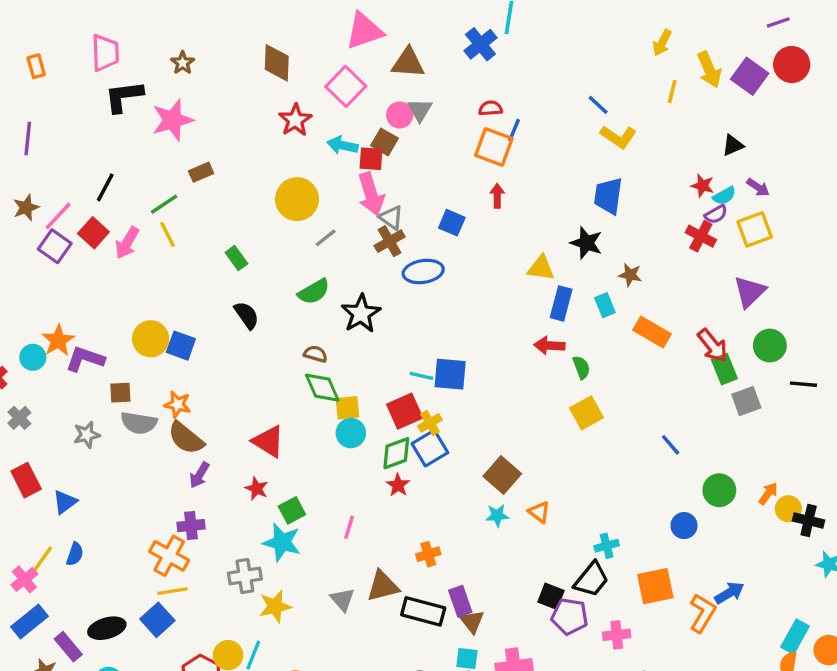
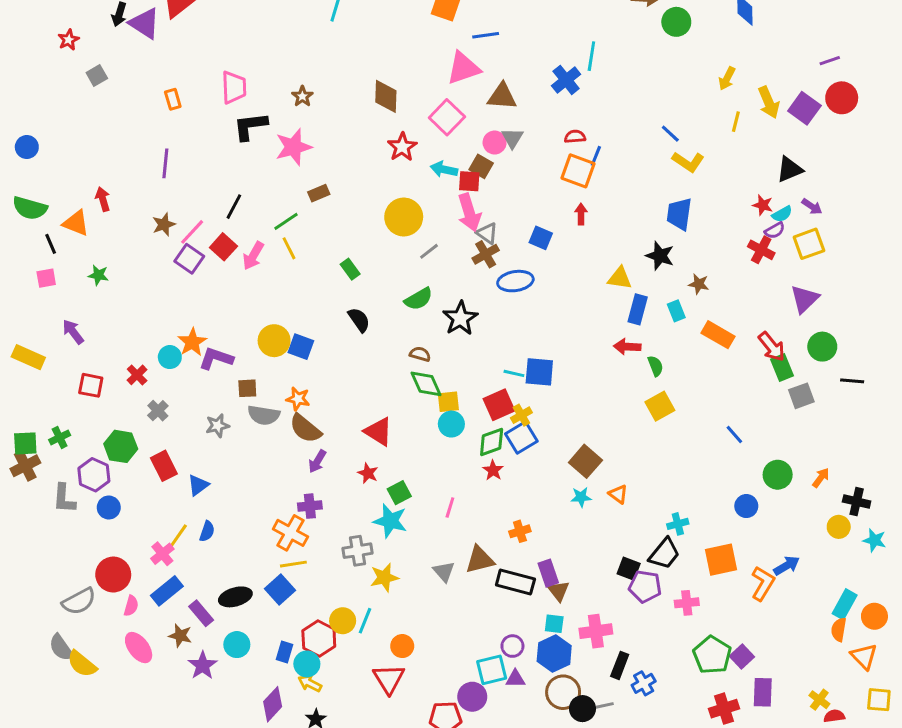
black triangle: (733, 145) -> (790, 169), size x1.4
yellow circle: (788, 509) -> (839, 527), moved

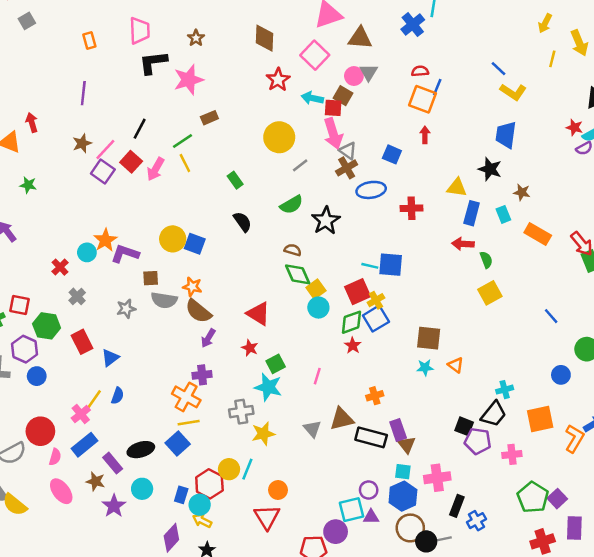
red cross: (761, 250) -> (412, 208), moved, turned -30
red square: (91, 385) -> (20, 305), moved
yellow square: (448, 402) -> (316, 289), turned -30
brown square: (585, 461) -> (429, 338), turned -35

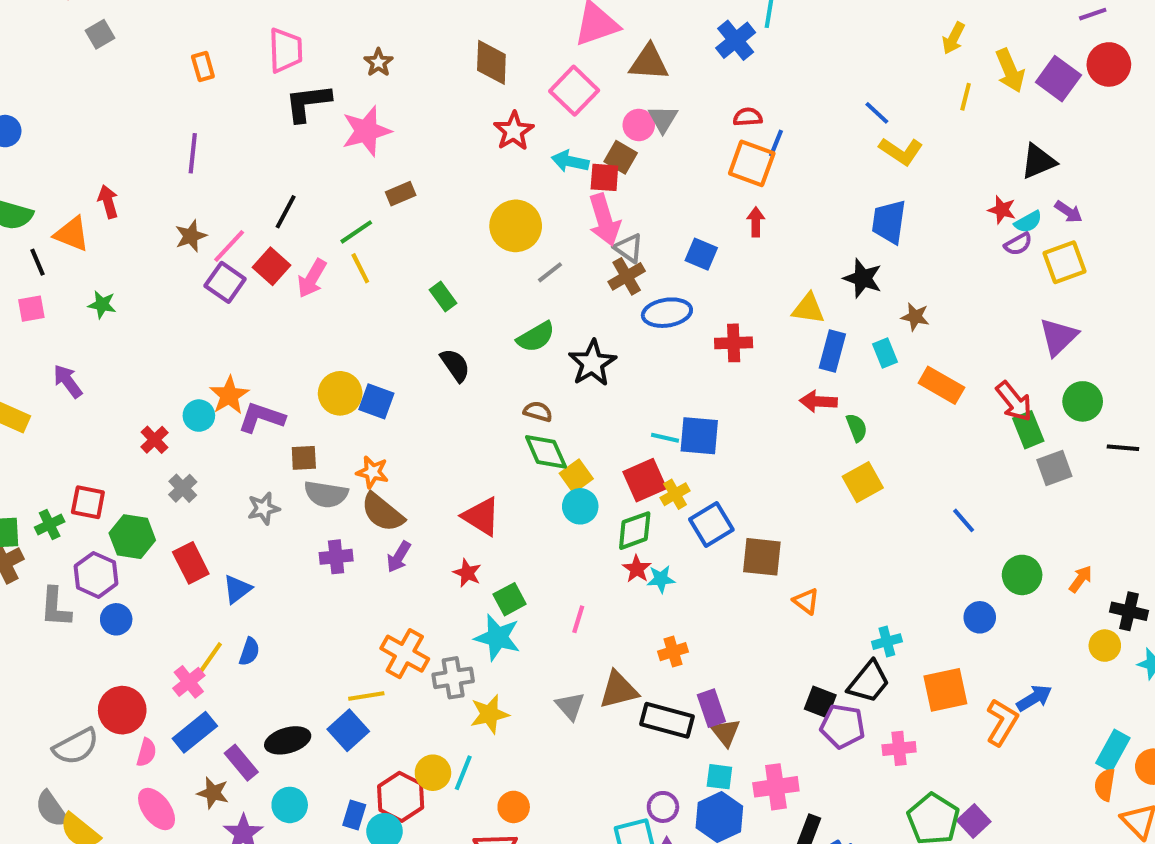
blue square: (376, 319) -> (711, 524), moved
cyan star: (425, 368) -> (661, 579), moved
purple cross: (202, 375) -> (336, 557), moved
orange cross: (186, 397) -> (405, 654), moved

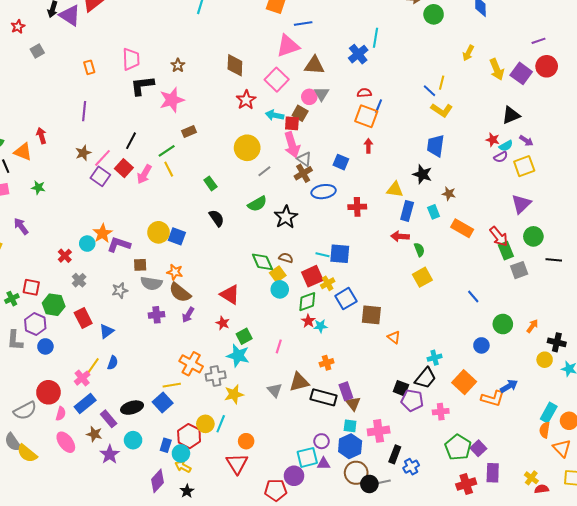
yellow line: (966, 97) -> (442, 83), moved
brown semicircle: (538, 412) -> (286, 258), moved
orange square: (945, 690) -> (464, 382), turned -35
orange L-shape: (1002, 722) -> (493, 398), turned 75

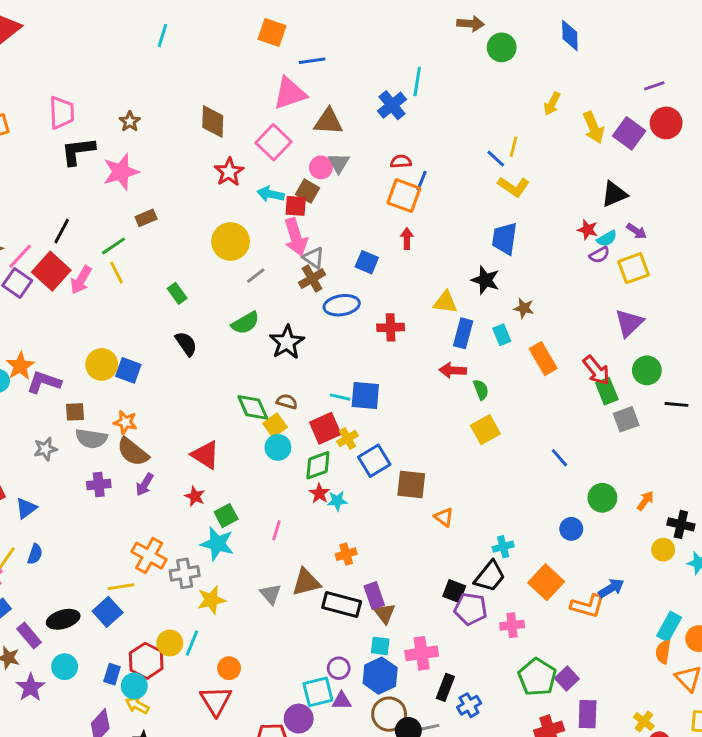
red square: (124, 168) -> (51, 271), size x1.4
orange rectangle: (462, 228) -> (543, 359), turned 30

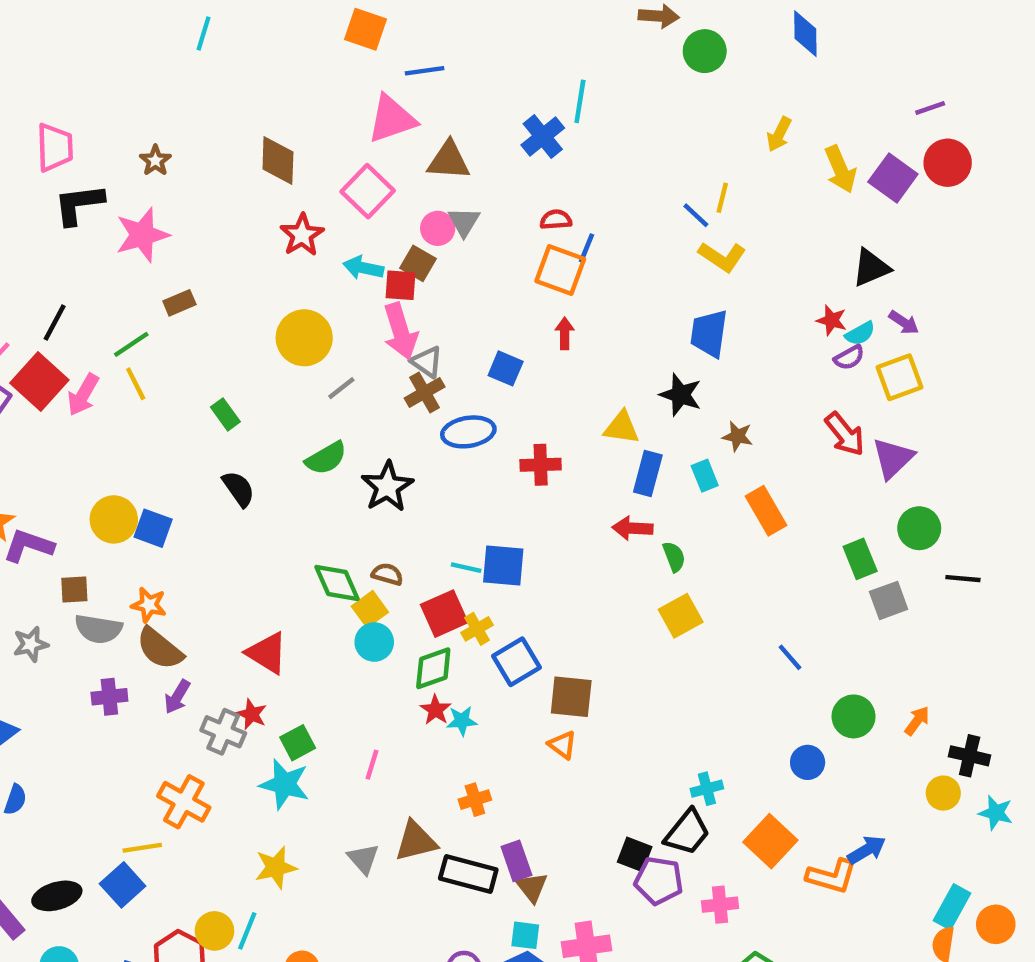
red arrow: (596, 370) -> (845, 434), moved
orange triangle: (444, 517) -> (562, 745), moved
gray cross: (185, 573) -> (223, 732), moved, turned 32

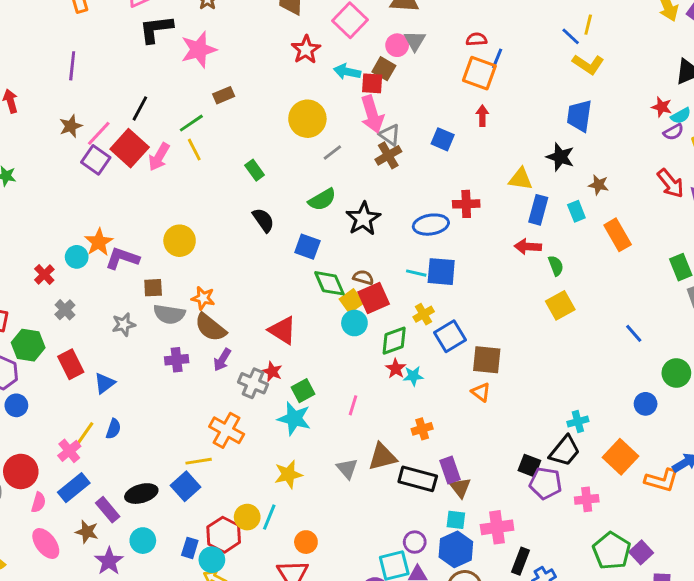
blue ellipse: (468, 432) -> (431, 225), moved
blue square: (153, 528) -> (307, 247), moved
red square: (444, 614) -> (374, 298), moved

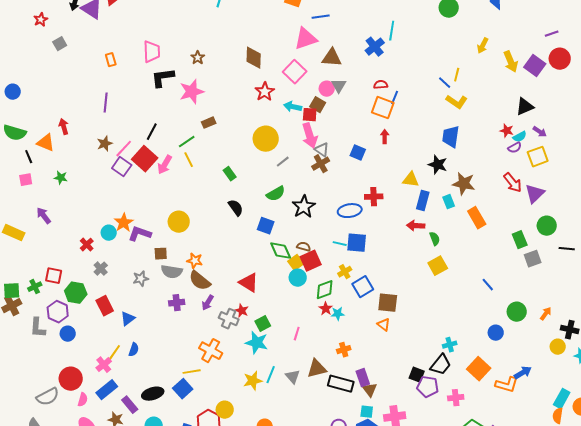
brown star: (598, 185) -> (464, 184), size x1.6
cyan line: (269, 517) -> (271, 375), moved

